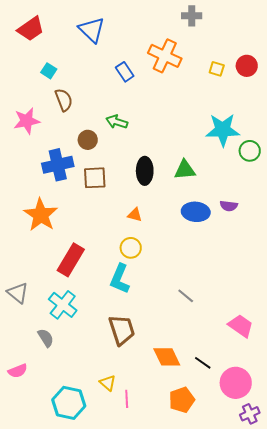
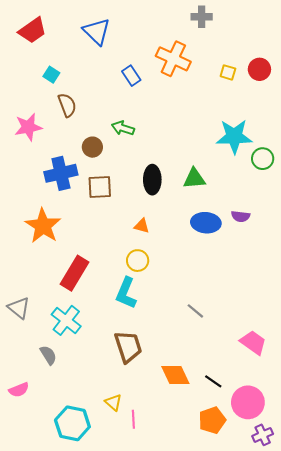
orange pentagon: (182, 400) -> (212, 420), moved

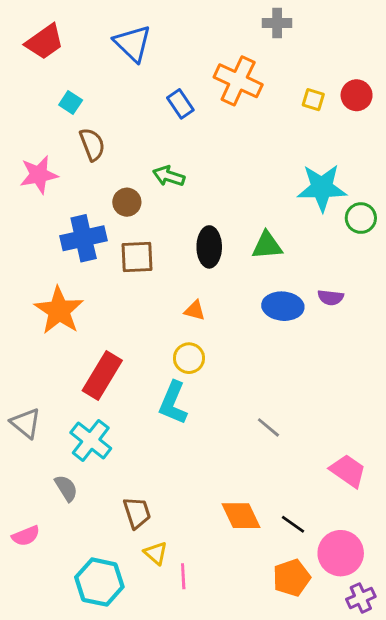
brown trapezoid: (128, 347) -> (137, 513), moved, size x0.7

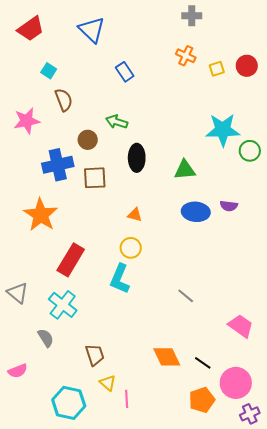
orange cross: (238, 81) -> (186, 56), moved, size x0.6
yellow square: (313, 100) -> (217, 69), turned -35
black ellipse: (209, 247) -> (137, 158), moved

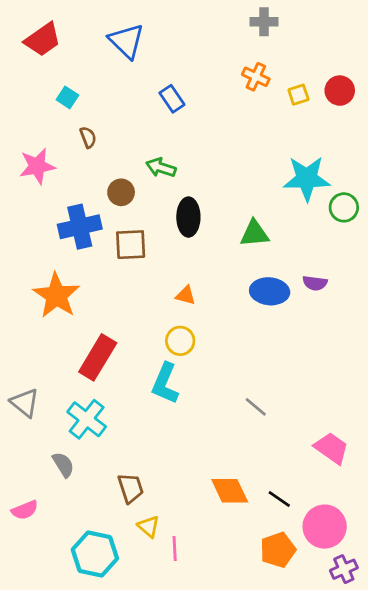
brown semicircle: (64, 100) -> (88, 137), size x0.7

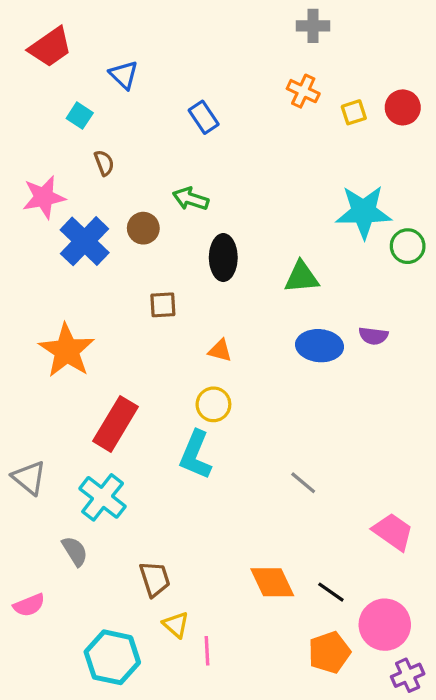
blue triangle: (127, 41) -> (124, 75), moved, size x0.7
blue cross: (80, 227) -> (85, 241), moved, turned -33
brown square: (131, 245) -> (163, 305), moved, size x0.7

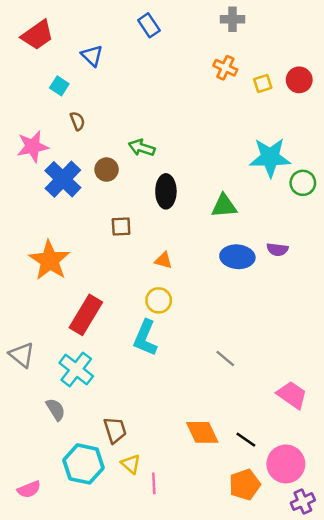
blue rectangle: (204, 117) -> (149, 25), moved
pink semicircle: (29, 605) -> (29, 489), moved
cyan hexagon: (112, 657) -> (84, 464), moved

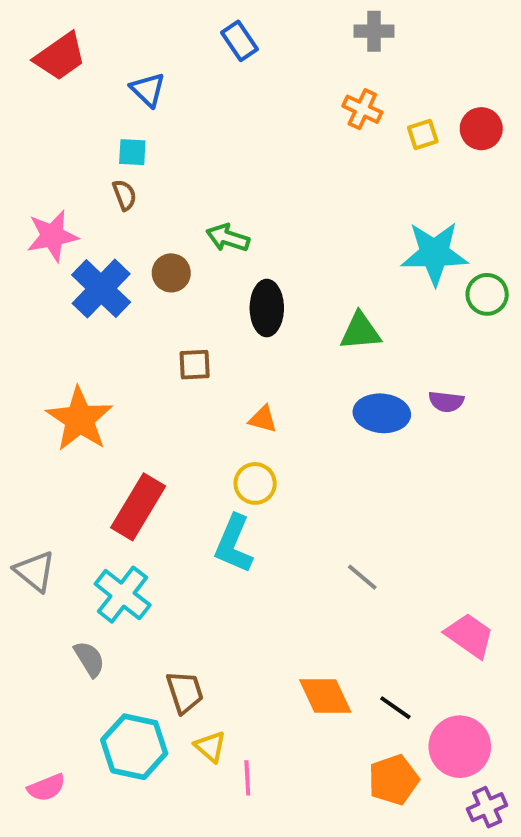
cyan square: (59, 86) -> (132, 152), moved, turned -30

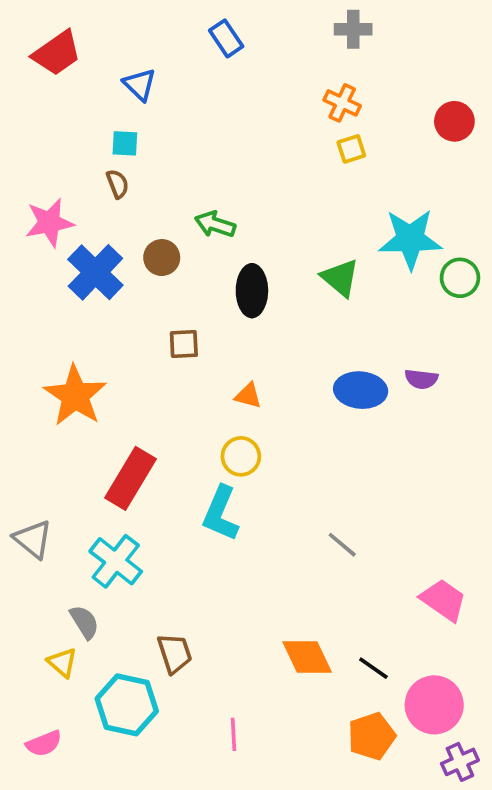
yellow square: (423, 135) -> (351, 149), moved
green triangle: (360, 331) -> (340, 278), moved, turned 45
yellow triangle: (210, 747) -> (62, 663), moved

